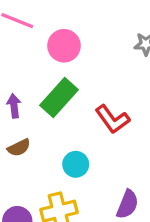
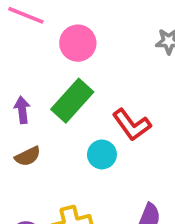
cyan circle: (76, 164) -> (102, 154), moved

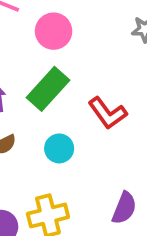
cyan circle: (102, 154) -> (59, 148), moved

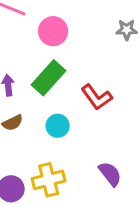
purple semicircle: (124, 208) -> (110, 174), turned -60

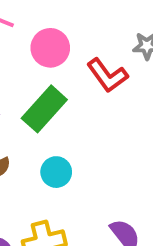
red L-shape: (97, 97) -> (107, 75), moved

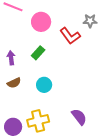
green rectangle: (44, 109) -> (38, 53), size x0.6

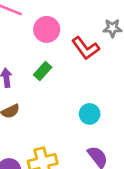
cyan circle: (44, 85) -> (90, 114), moved

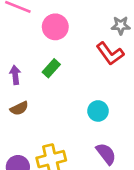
red L-shape: (86, 48) -> (110, 54), moved

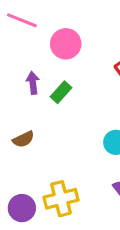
purple arrow: (15, 75) -> (33, 83), moved

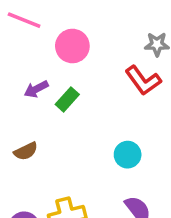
purple arrow: (33, 83) -> (36, 89), turned -110

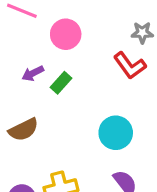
brown semicircle: (26, 151) -> (23, 130), size x1.4
cyan circle: (128, 155) -> (116, 133), size x1.4

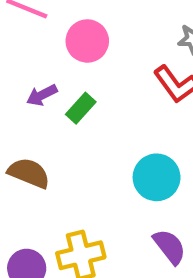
brown semicircle: (23, 130) -> (29, 173), turned -132

